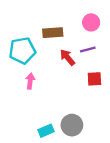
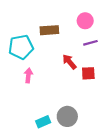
purple line: (88, 50) -> (90, 43), moved
red arrow: (67, 57) -> (69, 62), moved

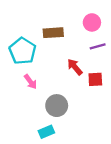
cyan pentagon: (21, 47) -> (22, 51), turned -30
pink arrow: (28, 75) -> (30, 82), turned 136
gray circle: (67, 116) -> (57, 106), moved

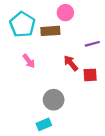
pink circle: (92, 22) -> (65, 13), moved
cyan pentagon: (22, 51) -> (22, 24), moved
pink arrow: (30, 82) -> (29, 61), moved

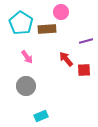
gray circle: (54, 100) -> (26, 86), moved

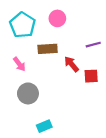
pink circle: (61, 12) -> (57, 18), moved
brown rectangle: (47, 29) -> (48, 49), moved
pink arrow: (27, 57) -> (19, 64), moved

